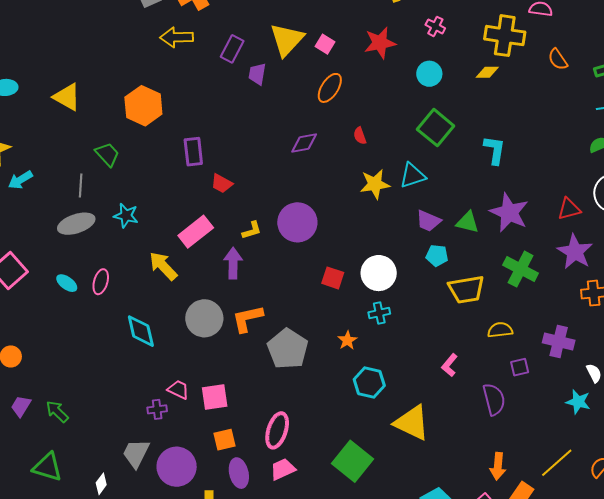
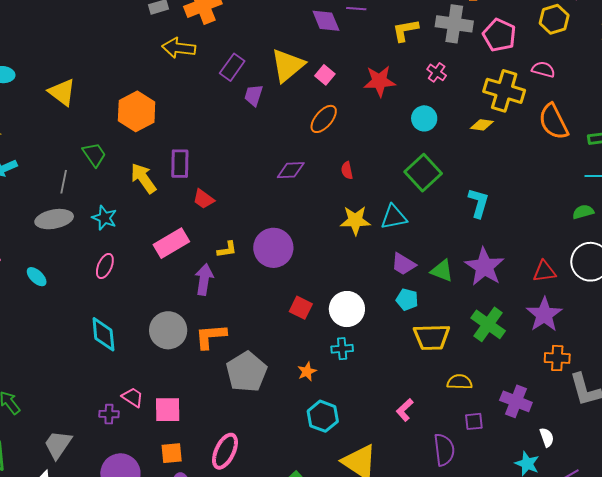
orange semicircle: (558, 59) -> (553, 122), size x1.6
yellow arrow: (163, 266) -> (143, 178), moved
pink ellipse: (101, 282) -> (105, 266), moved
gray trapezoid: (136, 453) -> (58, 444), moved

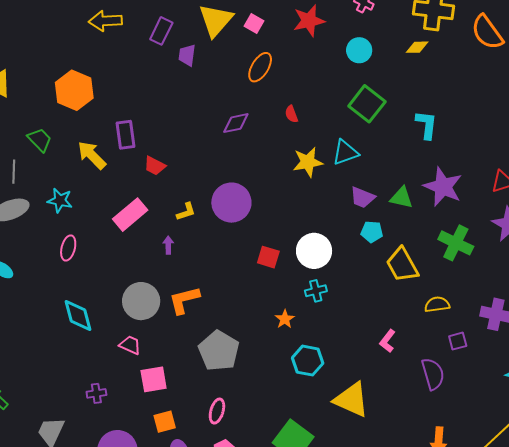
purple arrow: (204, 279) -> (168, 245), size x0.6
yellow trapezoid: (432, 337) -> (402, 265), turned 72
gray pentagon: (247, 372) -> (219, 351), moved
pink trapezoid: (133, 397) -> (130, 345), moved
pink ellipse: (225, 451) -> (217, 411), size x0.7

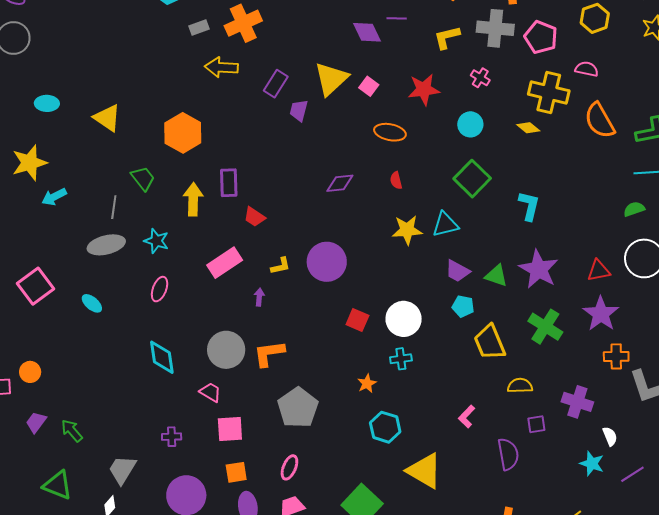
yellow diamond: (417, 47) -> (528, 128), turned 35
orange ellipse: (260, 67) -> (390, 132), moved, turned 64
yellow arrow: (92, 155) -> (193, 199), turned 40

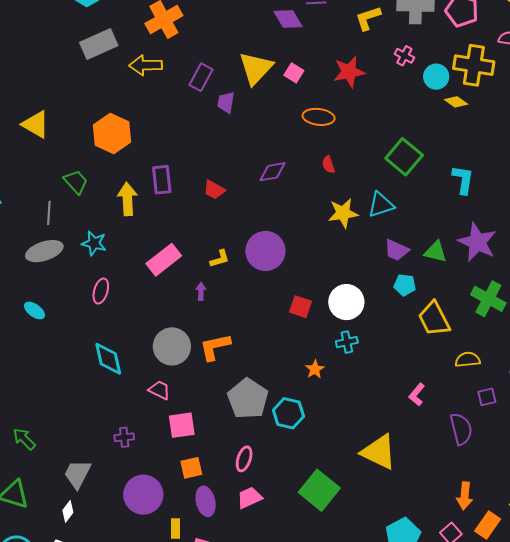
gray rectangle: (199, 27) -> (99, 44), moved, size x1.8
cyan circle: (470, 124) -> (436, 77), moved
red trapezoid: (254, 217) -> (214, 190), moved
cyan hexagon: (385, 427) -> (288, 413), moved

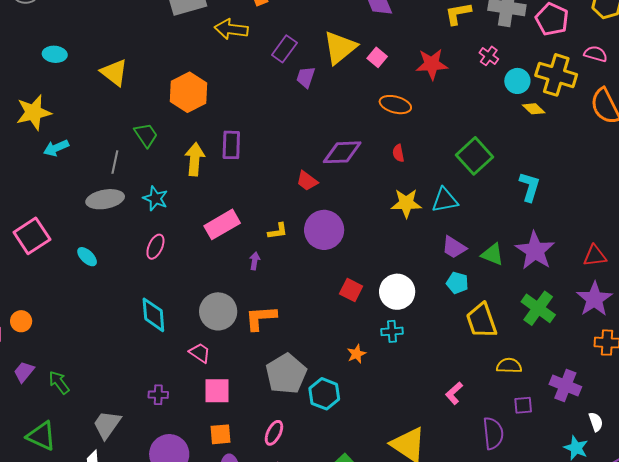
purple diamond: (273, 172) -> (342, 152), size x1.4
red trapezoid: (214, 190) -> (307, 181), moved

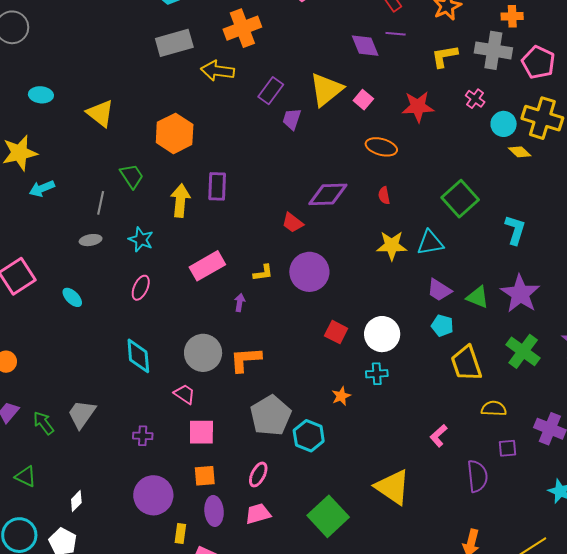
gray ellipse: (105, 199) -> (91, 240), size x0.6
gray trapezoid: (107, 425) -> (82, 414), moved
green triangle: (41, 436) -> (26, 476), size x0.7

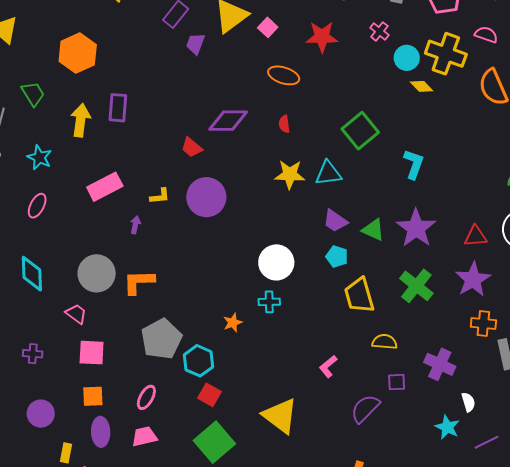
red square: (336, 332) -> (209, 395), moved
purple semicircle: (477, 476) -> (365, 409), turned -132
purple circle: (153, 495) -> (41, 414), size x0.7

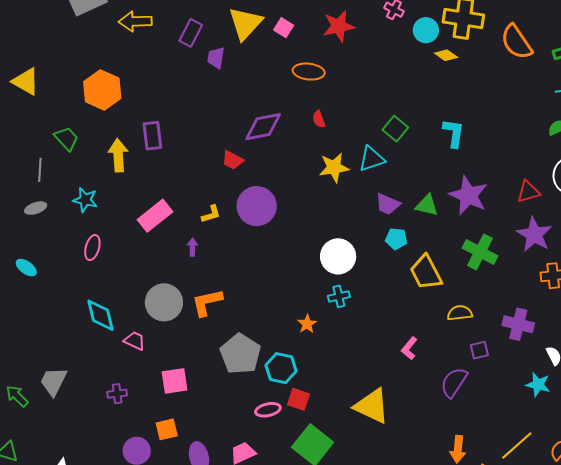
green square: (360, 131) -> (395, 129), moved, size x0.7
pink trapezoid: (76, 314) -> (135, 341), moved
orange square: (93, 396) -> (167, 429), moved
pink ellipse: (146, 397) -> (268, 410), moved, turned 60

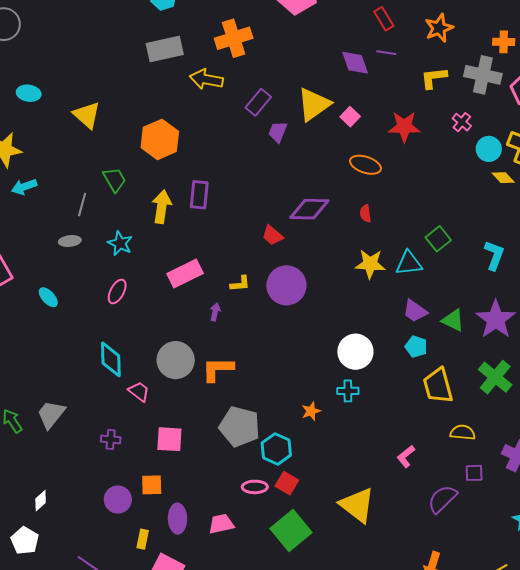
gray pentagon: (240, 354) -> (240, 427), turned -30

